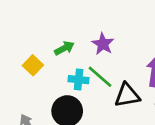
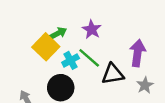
yellow square: (33, 65) -> (46, 47), moved, size x1.5
cyan cross: (79, 80) -> (71, 60), turned -35

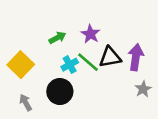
yellow square: (46, 47) -> (21, 65), moved
black triangle: (113, 74) -> (110, 57), moved

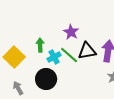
green arrow: (57, 38) -> (40, 45), moved, turned -64

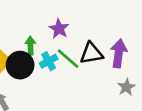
purple star: (71, 32) -> (59, 29), moved
black circle: (46, 79) -> (20, 65), moved

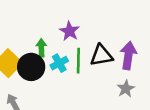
green line: (68, 59) -> (78, 61), turned 50
gray star: (126, 87) -> (126, 89), moved

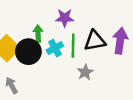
purple star: (69, 31) -> (65, 18), turned -30
gray star: (126, 89) -> (85, 72), moved

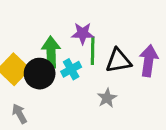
green arrow: (38, 34) -> (51, 52), size x1.5
green line: (73, 46) -> (93, 51), moved

